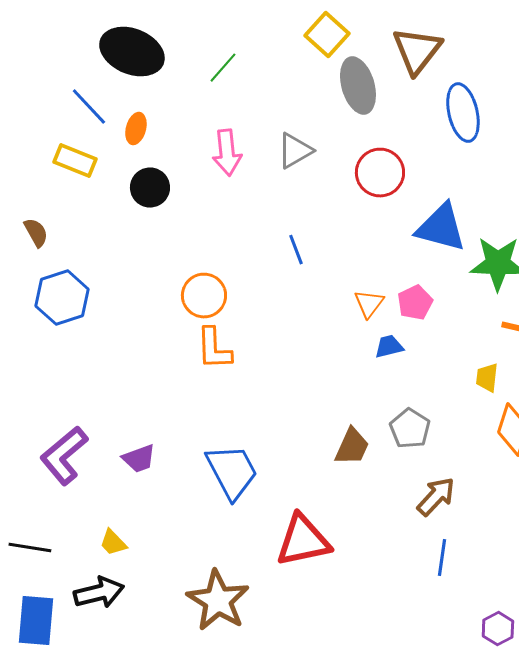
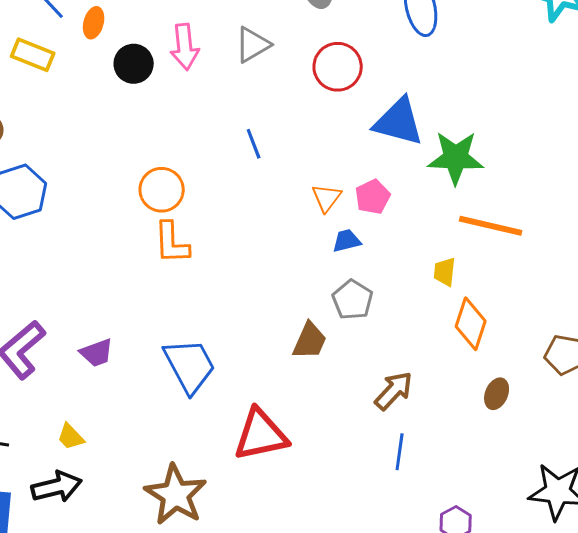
black circle: (150, 188) -> (134, 64), moved
gray pentagon: (410, 429) -> (353, 300), moved

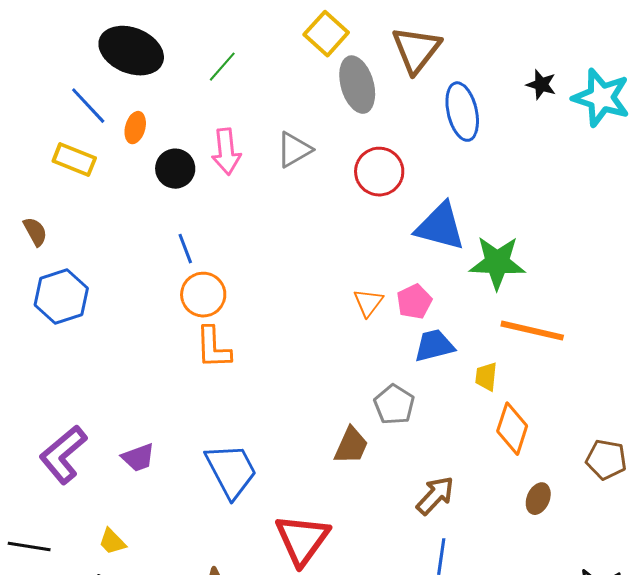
blue line: (254, 144) -> (185, 249), moved
blue trapezoid: (347, 241) -> (434, 346), moved, size x1.4
red triangle: (261, 435) -> (302, 540), turned -42

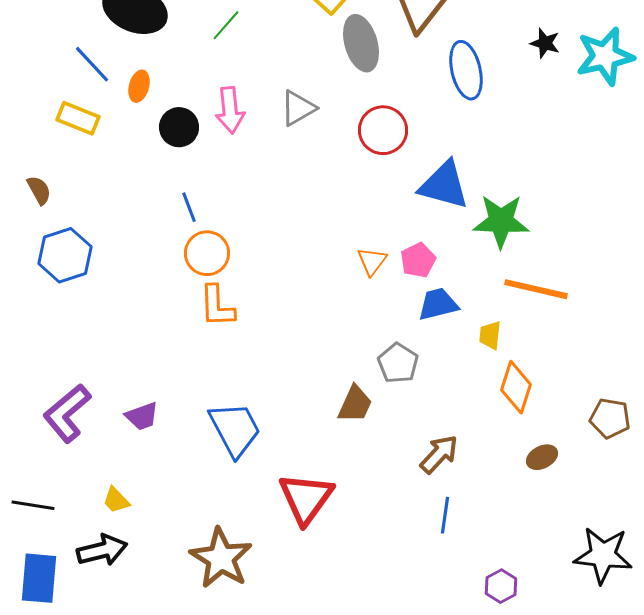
cyan star: (601, 98) -> (605, 56), turned -30
brown ellipse: (538, 499) -> (542, 457), turned 40

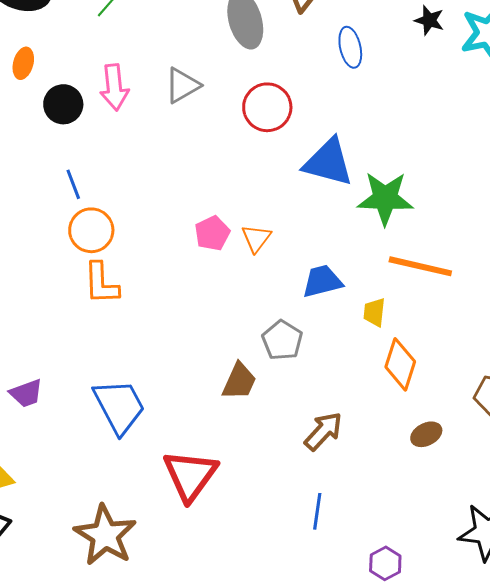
blue ellipse: (466, 70) -> (350, 47), size x0.7
pink pentagon: (418, 260) -> (212, 233), moved
blue line: (445, 515) -> (317, 511), moved

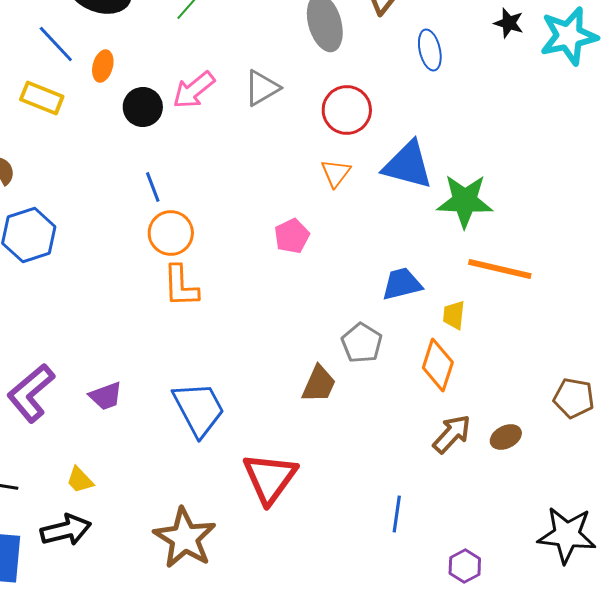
pink arrow: (114, 87) -> (194, 90), turned 57
orange triangle: (256, 238) -> (336, 173), moved
orange diamond: (400, 364) -> (438, 365), moved
brown arrow: (323, 431) -> (452, 434), moved

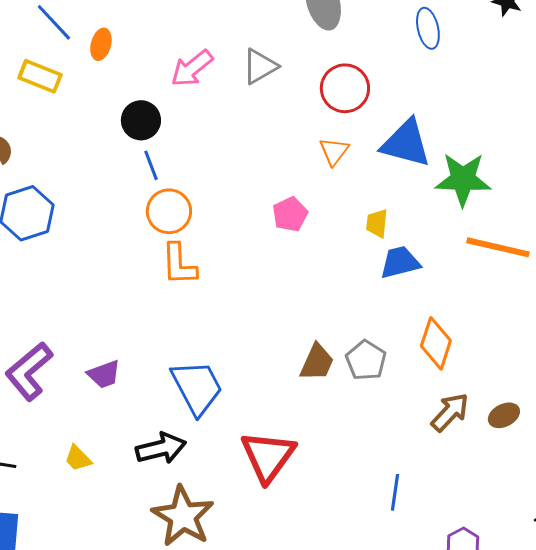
black circle: (143, 107) -> (141, 120), moved
yellow trapezoid: (454, 315) -> (377, 223), moved
gray pentagon: (362, 343) -> (366, 360), moved
black arrow: (66, 530) -> (161, 448), moved

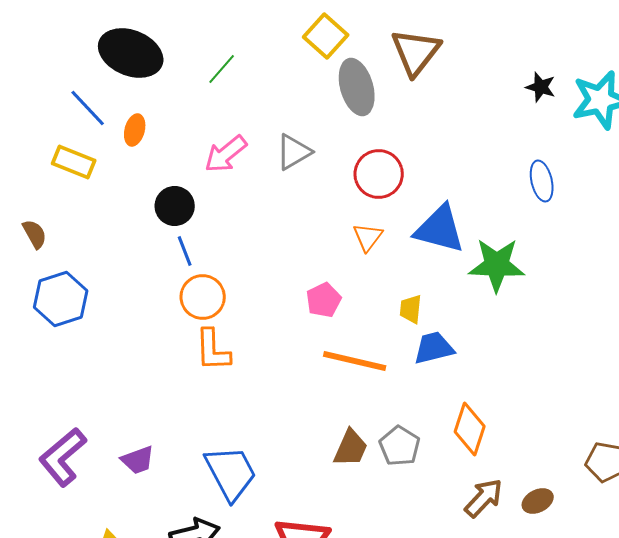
blue ellipse: (428, 28) -> (542, 181), moved
orange line: (498, 247) -> (355, 361), moved

